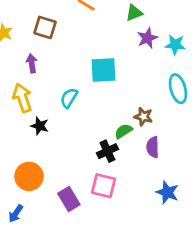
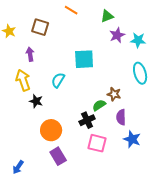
orange circle: (29, 176) -> (51, 130), moved
pink square: (103, 186) -> (97, 143), moved
blue star: (167, 192) -> (132, 139), moved

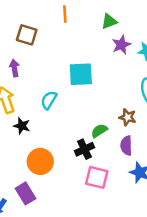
orange line: (71, 10) -> (65, 14), turned 56
brown star: (114, 94) -> (128, 117), moved
purple rectangle: (58, 156) -> (25, 193), moved

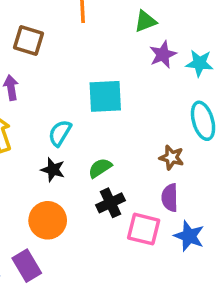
black star: (22, 126) -> (53, 170), moved
green semicircle: (99, 131) -> (100, 168), moved
pink square: (97, 177) -> (144, 229), moved

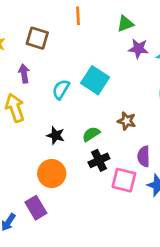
purple star: (163, 54) -> (138, 49), turned 30
cyan square: (105, 96) -> (95, 80), turned 36
cyan semicircle: (60, 133) -> (61, 89), moved
brown star: (172, 157) -> (127, 121), moved

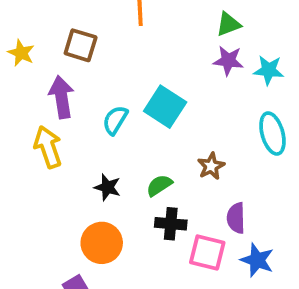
green triangle: (125, 24) -> (228, 24), moved
purple arrow: (24, 74) -> (61, 97), size x1.5
brown star: (127, 121) -> (211, 166), turned 30
black cross: (99, 160) -> (171, 224), turned 30

